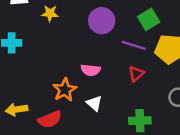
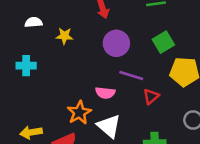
purple line: (134, 45) -> (131, 75), moved
white triangle: (94, 103) -> (109, 126), size x1.5

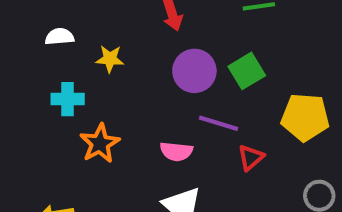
green square: (163, 42) -> (247, 71), moved
cyan cross: (26, 66) -> (68, 99), moved
orange star: (79, 113) -> (100, 143), moved

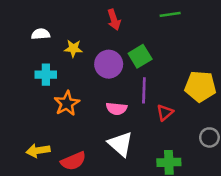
purple circle: (194, 71) -> (109, 64), moved
green square: (247, 71) -> (140, 56), moved
purple line: (219, 123) -> (144, 90), turned 75

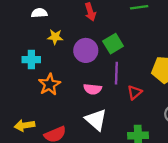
white semicircle: (41, 34) -> (39, 13), moved

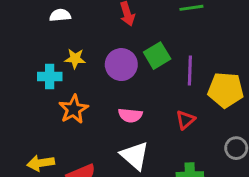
yellow star: (55, 37) -> (75, 59), moved
purple line: (116, 73) -> (190, 71), moved

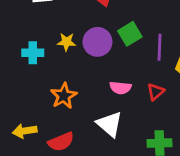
yellow star: (75, 59) -> (66, 42), moved
orange star: (74, 109) -> (64, 96), moved
pink semicircle: (130, 115) -> (120, 88), moved

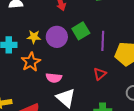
pink semicircle: (120, 88) -> (54, 78), moved
orange star: (64, 96) -> (31, 62), moved

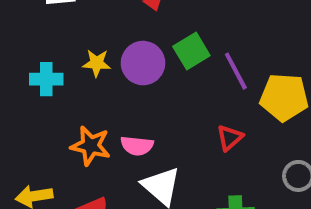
purple line: (103, 41) -> (236, 71), turned -30
orange star: (31, 62) -> (91, 146), moved, turned -30

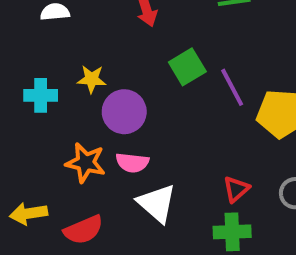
purple circle: (143, 63) -> (124, 112), moved
red triangle: (230, 138) -> (236, 189), moved

